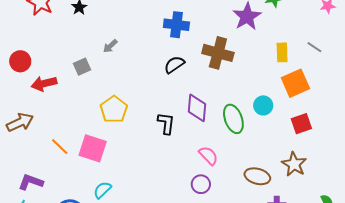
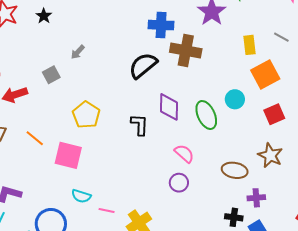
blue cross: (176, 25) -> (161, 25), moved
black semicircle: (174, 65) -> (143, 66), size x1.4
orange line: (60, 147) -> (35, 138), moved
cyan semicircle: (102, 190) -> (81, 196), turned -114

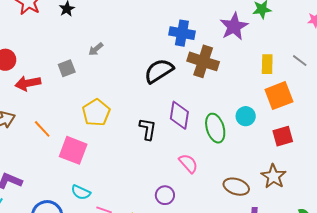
purple circle: (179, 183) -> (165, 195), moved

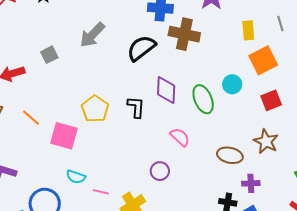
gray arrow: (96, 49) -> (92, 35), moved, size x1.8
gray line: (300, 61) -> (280, 23), turned 42
yellow pentagon: (96, 113) -> (95, 109), moved

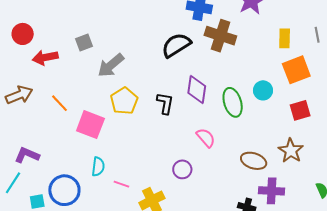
gray arrow: (92, 35) -> (111, 65), moved
cyan semicircle: (76, 177) -> (98, 167), turned -108
purple cross: (251, 183) -> (272, 191), size x1.4

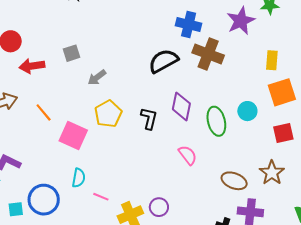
gray arrow: (111, 65) -> (97, 78), size x0.7
purple circle: (182, 169) -> (159, 207), moved

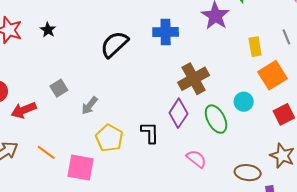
brown cross: (208, 54) -> (194, 79), moved, turned -36
black semicircle: (163, 61) -> (114, 44), moved
purple diamond: (181, 106) -> (178, 113), turned 36

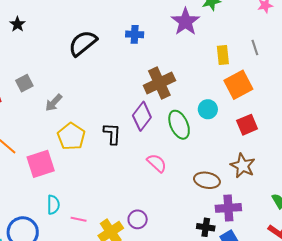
blue cross: (166, 32) -> (135, 34), size x0.7
pink square: (81, 168) -> (41, 164), turned -32

